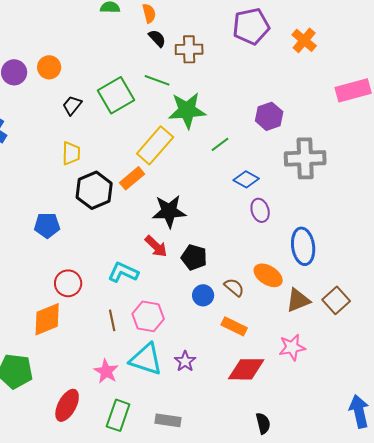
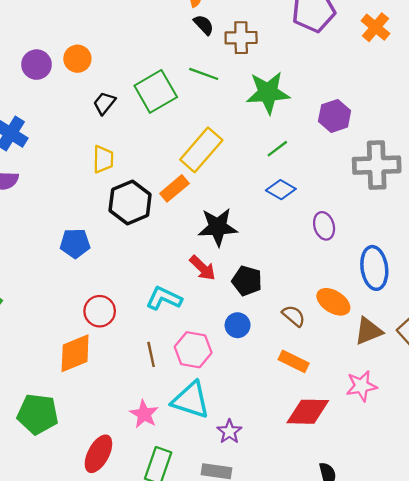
green star: (187, 110) -> (268, 93), moved
blue diamond: (246, 179) -> (281, 190), moved
blue circle: (203, 295) -> (238, 325), moved
purple star: (185, 361) -> (229, 432), moved

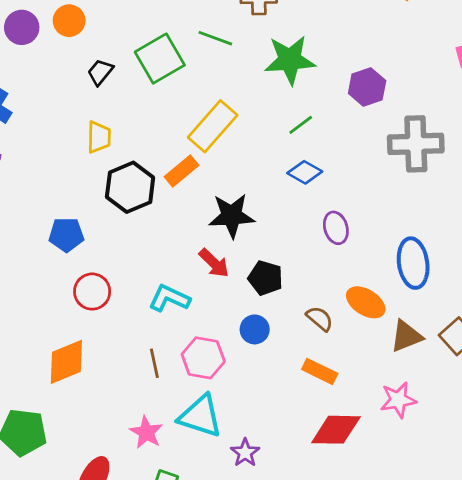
purple ellipse: (324, 226) -> (336, 228), moved
red circle: (100, 311) -> (92, 292), moved

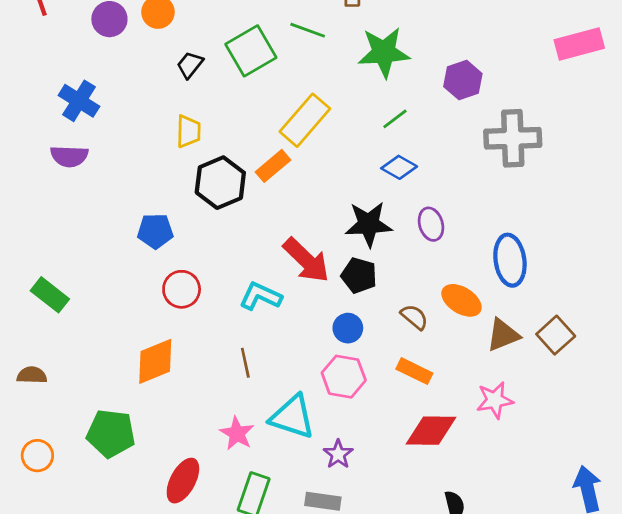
black star: (232, 216) -> (369, 224), moved
red arrow: (214, 263) -> (306, 260), size x1.5
pink hexagon: (203, 358) -> (344, 377), moved

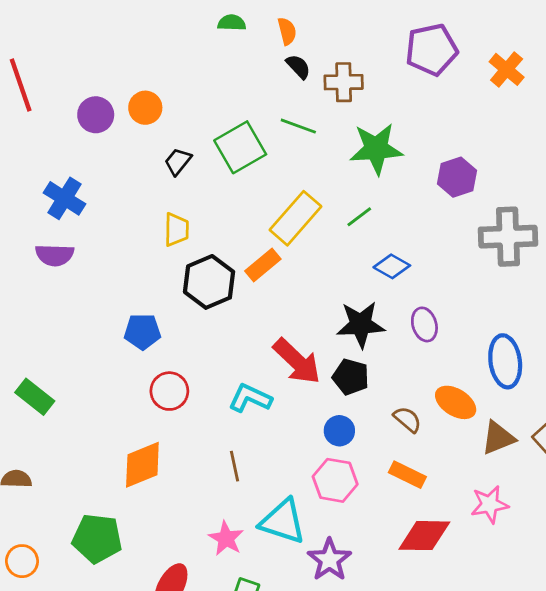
green line: (395, 119) -> (359, 217), moved
purple star: (338, 454) -> (329, 560), size x1.4

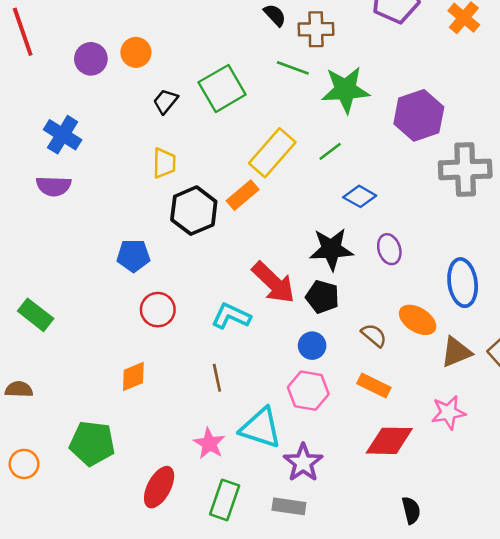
green line: (298, 126) -> (293, 68), moved
purple hexagon: (457, 177) -> (419, 115), size x1.4
orange diamond: (142, 465) -> (133, 376), size x0.7

